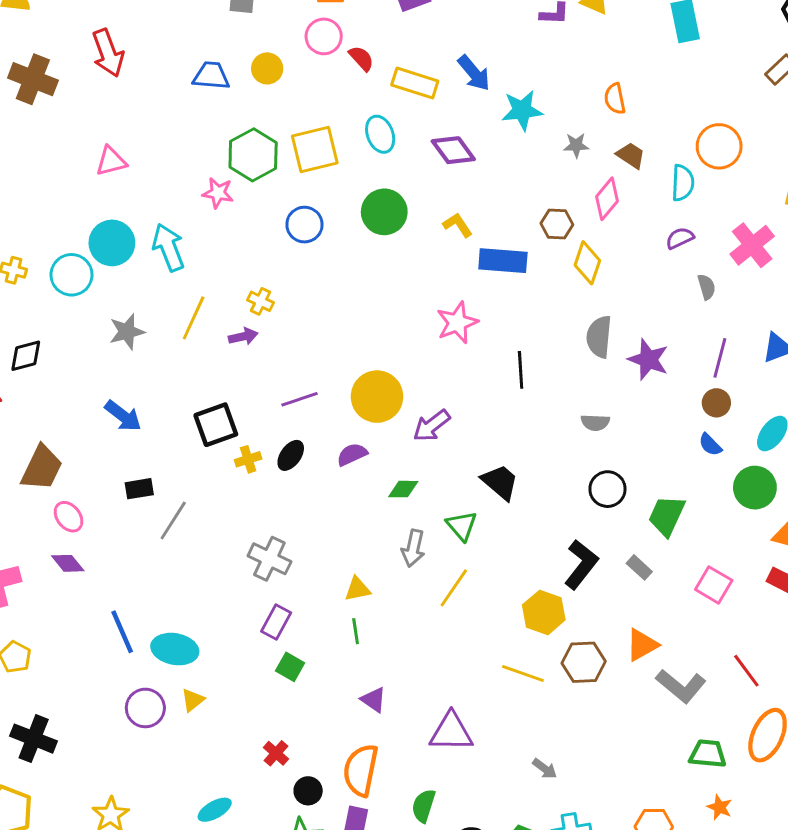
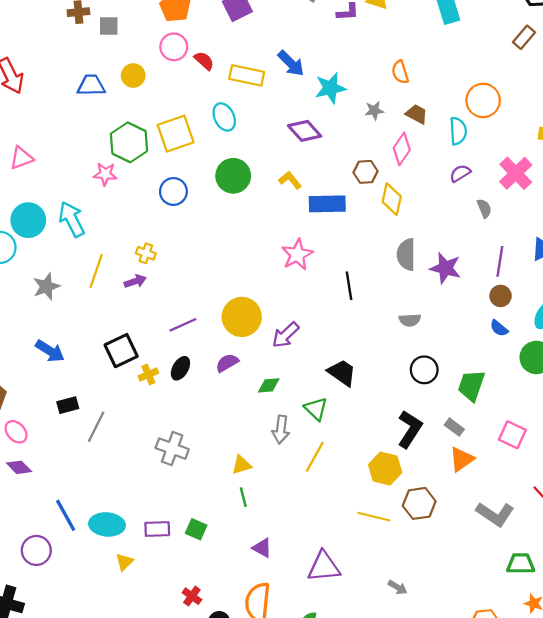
purple diamond: (453, 150) -> (305, 131), moved
purple rectangle: (276, 622) -> (157, 529), moved, turned 65
orange triangle: (642, 645) -> (462, 459), moved
purple circle: (145, 708) -> (36, 550), moved

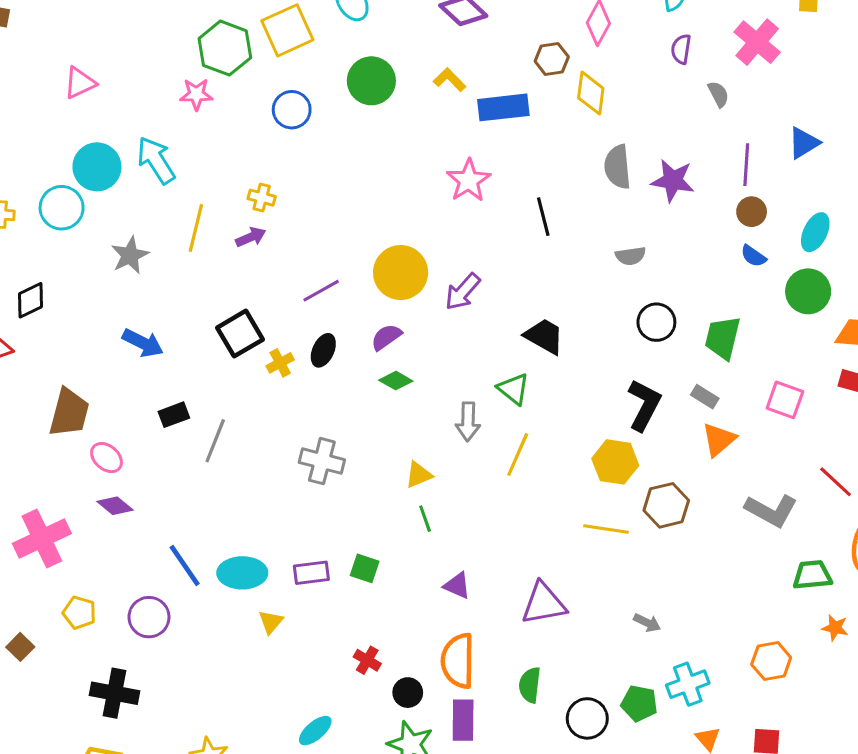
purple semicircle: (460, 173) -> (681, 49), turned -45
green diamond: (269, 385) -> (396, 381), moved, turned 40

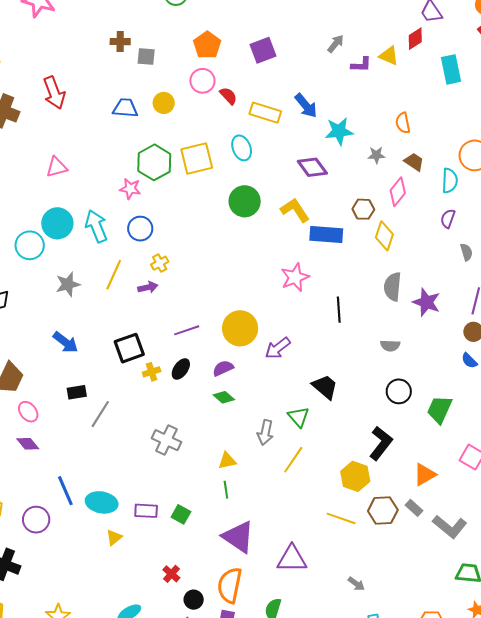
yellow L-shape: (450, 80) -> (295, 210), size x1.4
blue circle: (292, 110) -> (140, 229), moved
yellow cross: (262, 198) -> (160, 263), turned 36
gray rectangle: (705, 397) -> (414, 508), moved
purple triangle: (457, 586) -> (238, 537), size x1.8

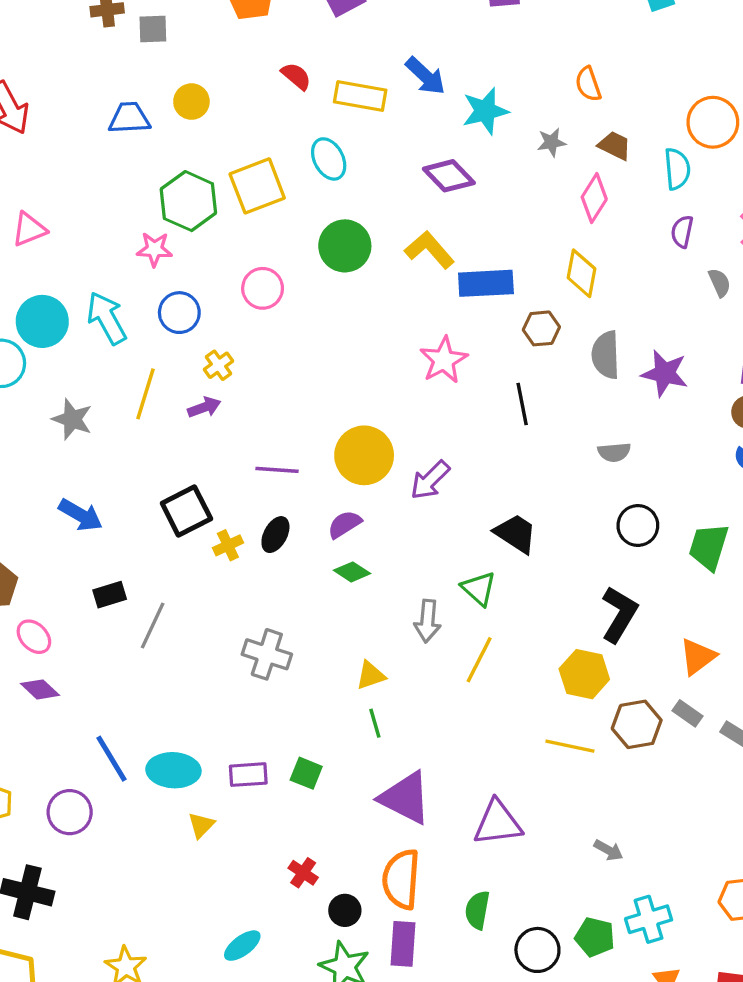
pink circle: (202, 81) -> (263, 288), moved
brown hexagon: (363, 209) -> (541, 328), moved
gray star: (68, 284) -> (72, 419), turned -30
purple line: (187, 330) -> (277, 470), turned 30

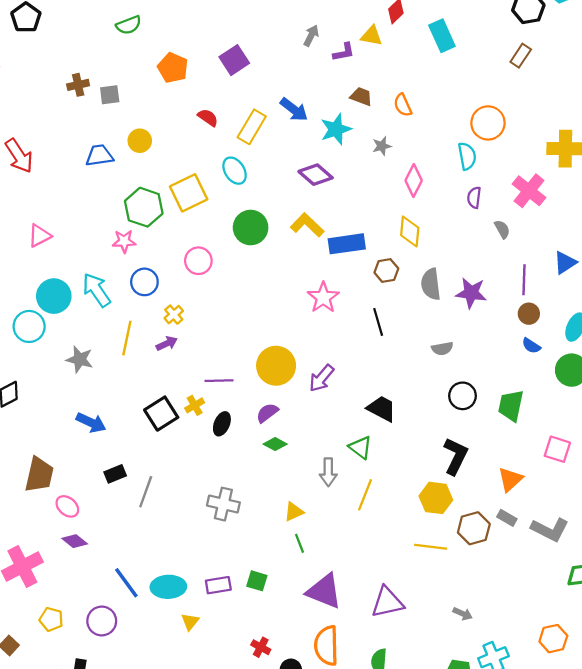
yellow rectangle: (360, 96) -> (252, 127), turned -64
brown trapezoid: (615, 146) -> (361, 97), moved
yellow cross: (228, 545) -> (195, 405), moved

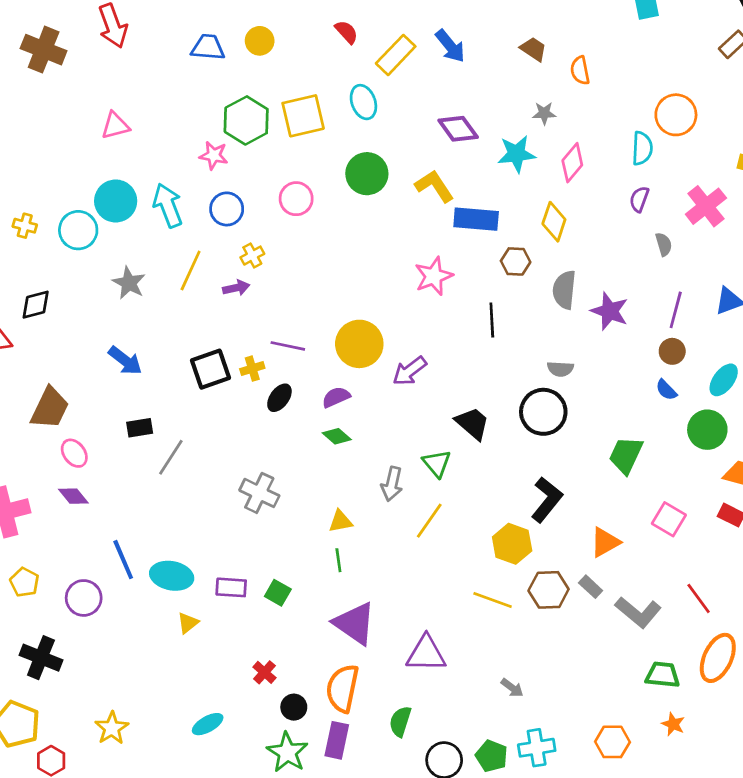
cyan star: (336, 129) -> (517, 154), moved
black circle: (463, 396) -> (543, 412), moved, size x1.4

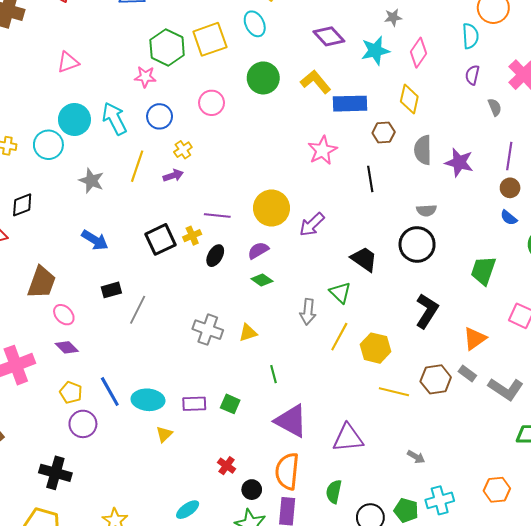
yellow triangle: (340, 521) -> (248, 333), moved
yellow hexagon: (512, 544) -> (375, 348), moved
yellow pentagon: (24, 582) -> (71, 392), moved

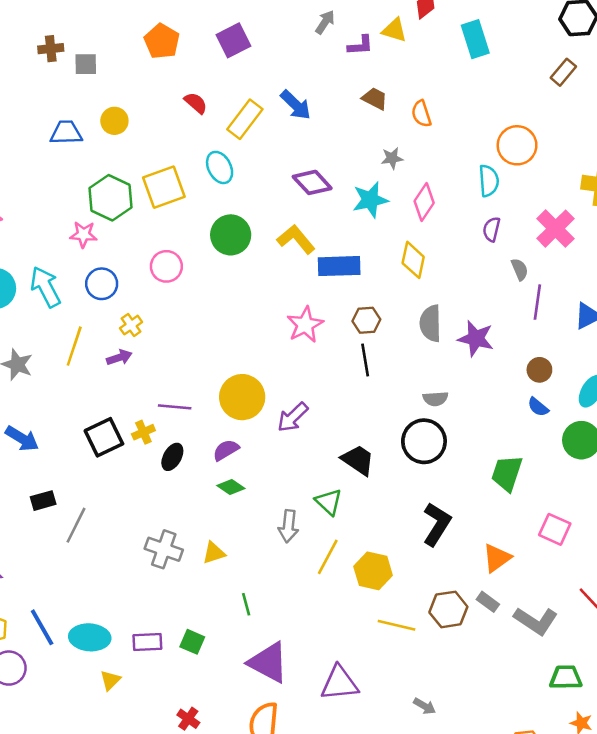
brown hexagon: (384, 132) -> (366, 320), moved
purple line: (509, 156) -> (537, 302), moved

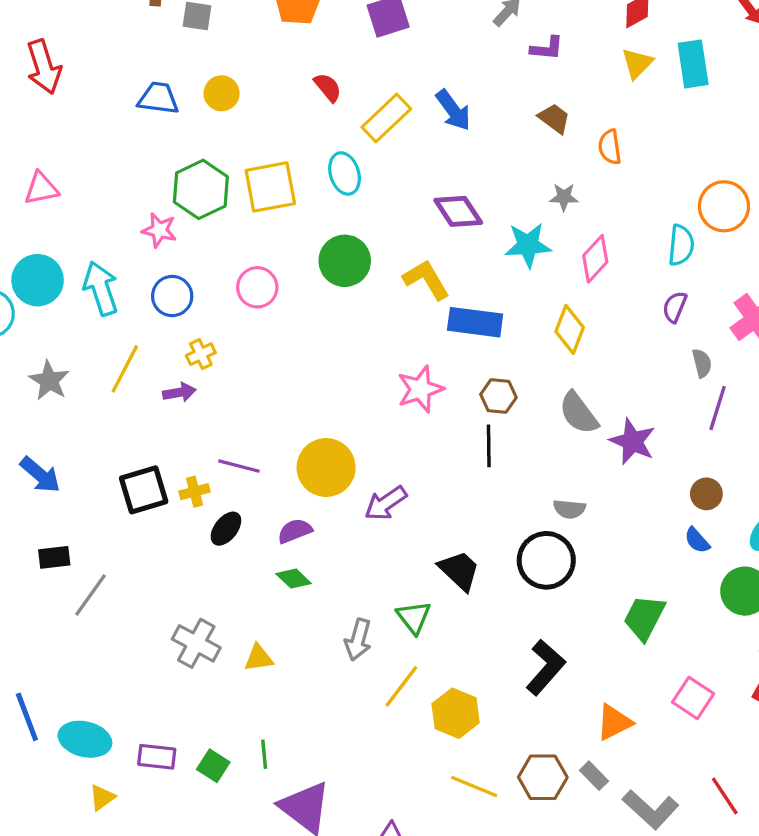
yellow triangle: (394, 30) -> (637, 63), moved, turned 48
gray semicircle: (431, 323) -> (579, 413), turned -45
green line: (246, 604) -> (264, 754), moved

